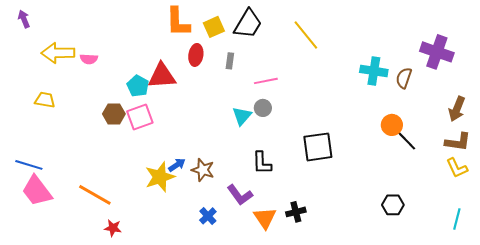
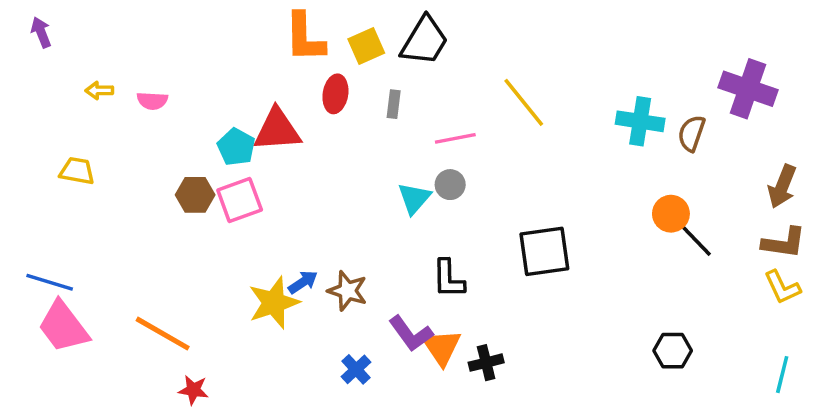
yellow line: (306, 35) -> (524, 102), moved
yellow arrow: (58, 53) -> (99, 90), size x0.5
black cross: (296, 212) -> (486, 363), moved
orange triangle: (265, 218) -> (442, 347), moved

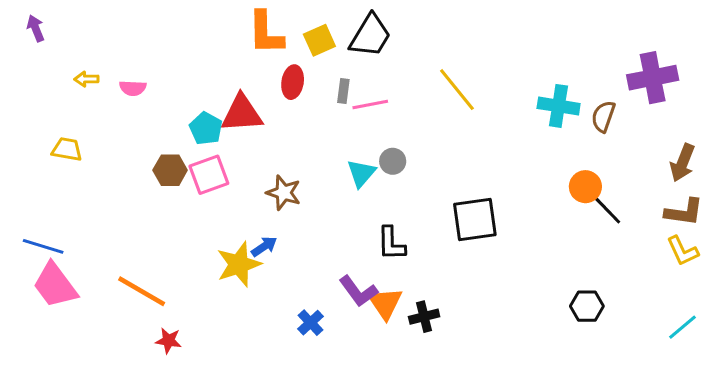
purple cross: (748, 89) -> (653, 78), turned -30
pink line: (455, 138) -> (370, 104), moved
brown star: (347, 291) -> (284, 193), moved
cyan line: (782, 375) -> (683, 327), turned 36

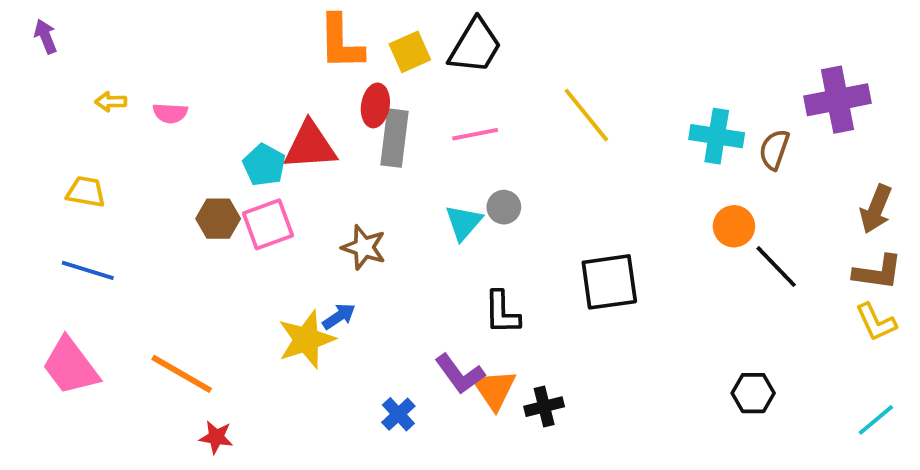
gray rectangle: (343, 91) -> (395, 138), moved, size x1.8
orange circle: (585, 187) -> (734, 226), moved
blue line: (43, 246) -> (88, 270), moved

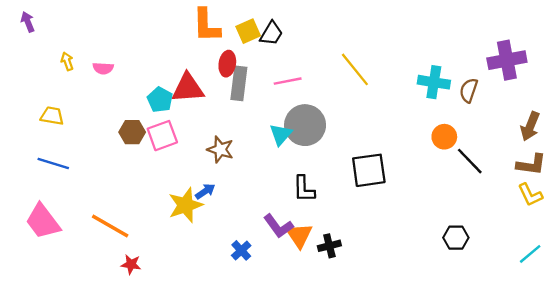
black trapezoid: (475, 46) -> (271, 33), moved, size x0.7
yellow arrow: (111, 102) -> (67, 61), turned 72
gray circle: (504, 207) -> (305, 125), size x2.0

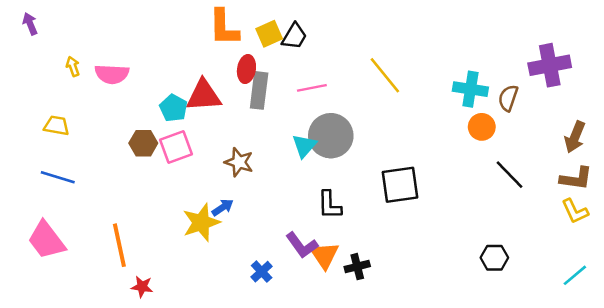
pink semicircle: (103, 68) -> (112, 74), size x1.5
orange circle: (444, 137) -> (482, 127), moved
orange line: (110, 226) -> (119, 245), turned 48

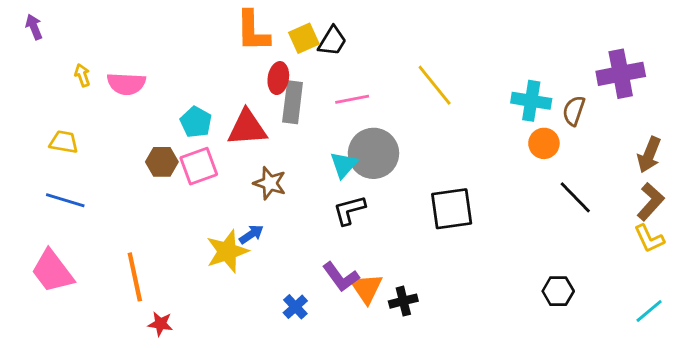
red triangle: (204, 95) -> (247, 128), moved
brown L-shape: (576, 178) -> (651, 202), turned -56
black L-shape: (330, 205) -> (349, 210), moved, turned 76

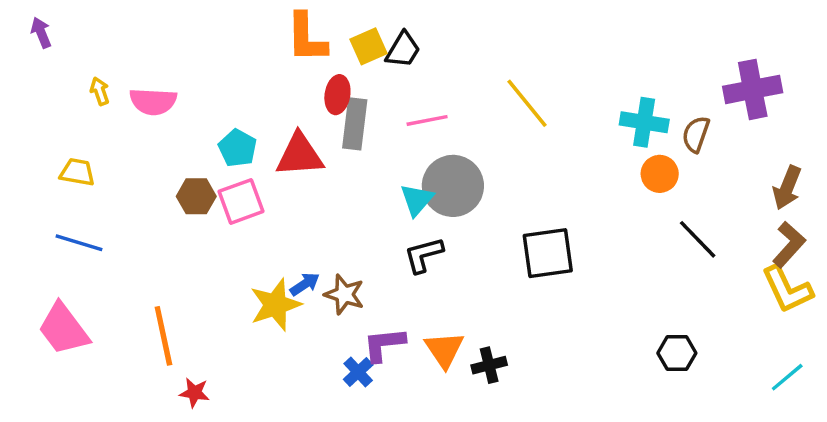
brown star: (270, 183) -> (344, 294), moved
yellow L-shape: (649, 239) -> (787, 289), size x1.4
purple L-shape: (341, 277) -> (384, 344), moved, turned 120

